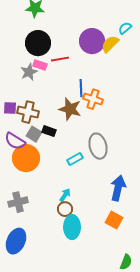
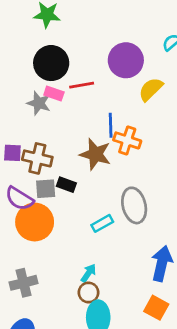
yellow semicircle: (110, 44) -> (151, 89), moved
gray star: (29, 72) -> (39, 103), turned -30
gray square: (34, 134) -> (46, 189), turned -35

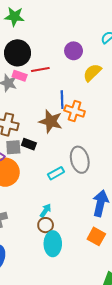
purple circle: (126, 60) -> (74, 51), size x0.7

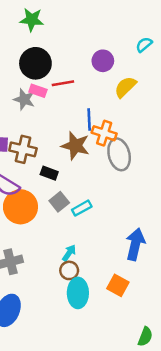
gray square: (13, 147) -> (59, 202), moved, turned -35
gray ellipse: (80, 160) -> (119, 154), moved
orange square: (96, 236) -> (118, 285), moved

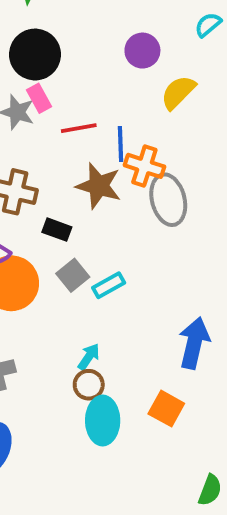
red line: (63, 83) -> (79, 128), moved
pink rectangle: (38, 91) -> (39, 98), turned 42

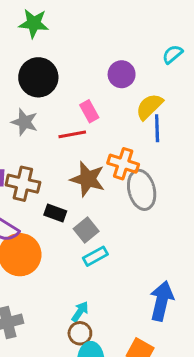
pink rectangle: (39, 98) -> (89, 111), moved
blue line: (121, 144) -> (157, 128), moved
gray square: (73, 275) -> (86, 230), moved

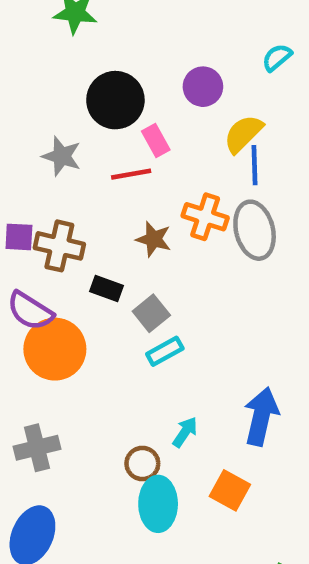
black circle: (38, 77) -> (115, 100), moved
brown star: (88, 179) -> (154, 239), size x0.7
gray ellipse: (142, 190) -> (255, 230), moved
cyan arrow: (80, 312) -> (185, 432), moved

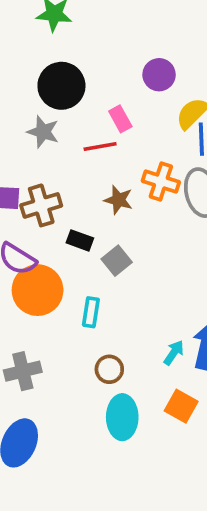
black circle: (115, 100) -> (61, 86), moved
brown cross: (59, 246) -> (41, 205), turned -30
cyan rectangle: (165, 351) -> (91, 312), moved, turned -52
cyan arrow: (185, 432) -> (174, 353), moved
brown circle: (142, 463) -> (109, 369), moved

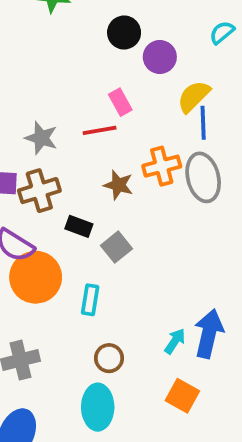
black circle: (61, 86) -> (124, 33), moved, size x0.7
gray star: (43, 132) -> (41, 138), moved
orange cross: (161, 181) -> (162, 166), turned -33
cyan ellipse: (122, 417) -> (98, 407), moved

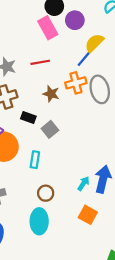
pink rectangle: (120, 102) -> (48, 28), moved, size x1.5
blue line: (203, 123) -> (85, 58), moved, turned 42

